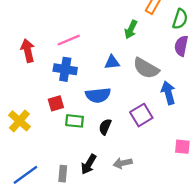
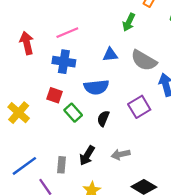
red square: (56, 103) -> (55, 95), turned 35
green rectangle: (75, 121) -> (73, 113), turned 42

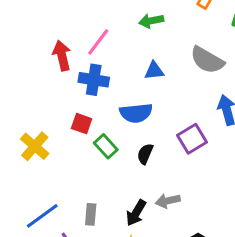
green arrow: (129, 22) -> (151, 21), moved, turned 54
pink line: (67, 33) -> (98, 42), turned -30
red arrow: (27, 43) -> (62, 56), moved
gray semicircle: (144, 60) -> (207, 60), moved
black arrow: (87, 156) -> (136, 213), moved

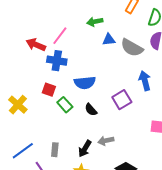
red arrow: (62, 56) -> (36, 45), turned -54
blue triangle: (154, 71) -> (109, 40), moved
black semicircle: (145, 154) -> (91, 110), turned -64

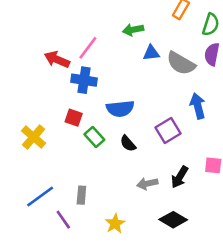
black arrow: (85, 149) -> (180, 177), moved

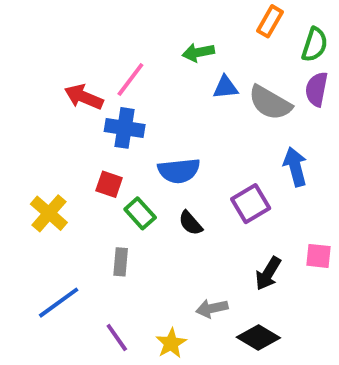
gray arrow: (147, 184) -> (212, 308), moved
gray rectangle: (81, 195) -> (121, 262), moved
purple line: (63, 220) -> (117, 337), moved

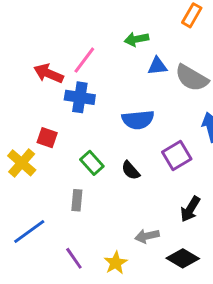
blue semicircle: (179, 171) -> (138, 120), moved
red square: (109, 184) -> (47, 138), moved

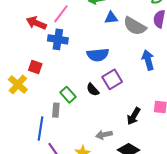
purple square: (177, 155) -> (112, 79), moved
green rectangle: (92, 163) -> (68, 95), moved
blue line: (29, 232) -> (40, 129), moved, turned -45

